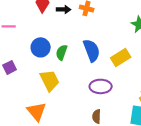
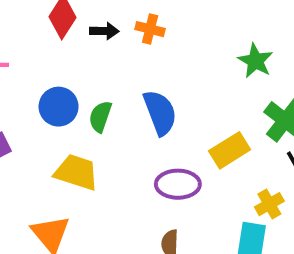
yellow rectangle: (121, 57) -> (230, 150), moved
yellow trapezoid: (50, 80) -> (76, 172), turned -45

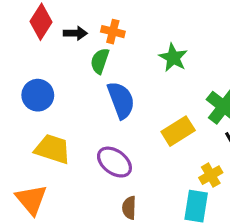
green star: (255, 61) -> (173, 58), moved
green semicircle: (100, 117) -> (100, 61), moved
purple ellipse: (178, 184) -> (114, 162), moved, turned 36

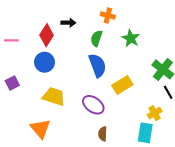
red diamond: (41, 22) -> (47, 35), moved
orange cross: (113, 32) -> (108, 15), moved
green semicircle: (100, 61) -> (96, 38), moved
yellow rectangle: (178, 131) -> (122, 85), moved

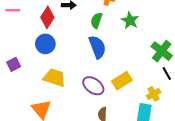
pink line: (11, 40) -> (13, 10), moved
yellow rectangle: (122, 85) -> (122, 81), moved

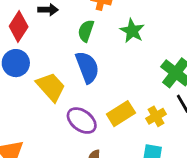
yellow trapezoid: (55, 78) -> (51, 87), moved, turned 30
yellow cross: (154, 94) -> (156, 116), moved

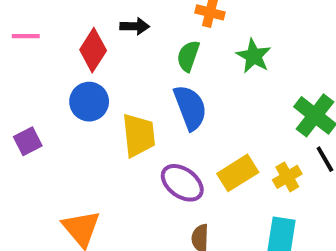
yellow trapezoid: (51, 87) -> (139, 135), turned 36

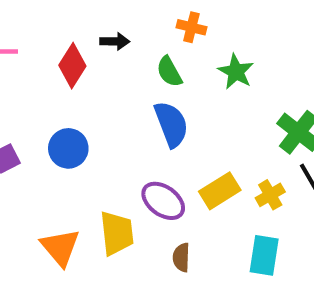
green semicircle: (188, 56) -> (169, 72), turned -48
blue circle: (89, 102) -> (68, 148), moved
yellow trapezoid: (139, 135) -> (117, 233), moved

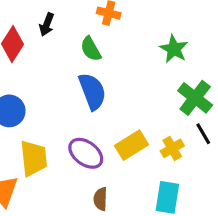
black arrow: (115, 41) -> (47, 24), turned 110
green star: (236, 72) -> (174, 49), moved
yellow trapezoid: (117, 233) -> (34, 158), moved

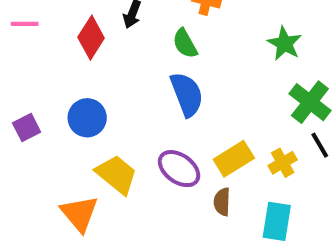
yellow trapezoid: (34, 158) -> (116, 174), turned -45
brown semicircle: (100, 199) -> (222, 202), moved

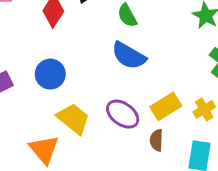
blue semicircle: (187, 94) -> (129, 56), turned 141

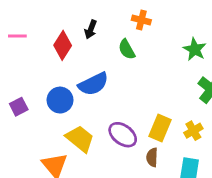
blue semicircle: (129, 56) -> (93, 84), moved, turned -56
yellow rectangle: (166, 106) -> (160, 128), turned -35

